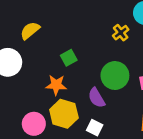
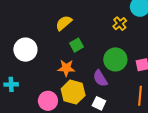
yellow semicircle: (30, 31) -> (64, 23), moved

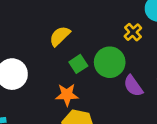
green circle: (115, 59) -> (110, 62), moved
purple semicircle: (100, 78) -> (133, 86), moved

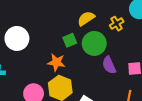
yellow semicircle: (60, 36) -> (86, 18), moved

